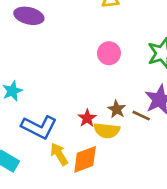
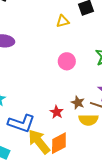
yellow semicircle: (107, 130) -> (88, 120), moved
yellow arrow: (59, 154) -> (39, 142), size x1.5

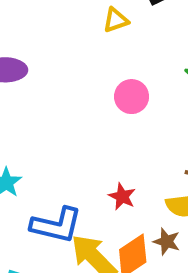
brown star: (78, 103) -> (167, 242), moved

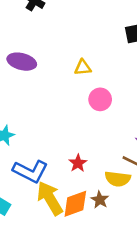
yellow triangle: (116, 20) -> (83, 68), moved

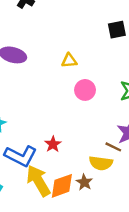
red star: (78, 163) -> (53, 144), moved

